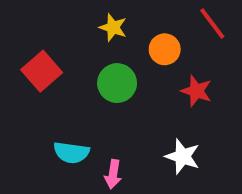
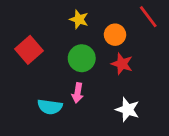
red star: (196, 91) -> (122, 64), moved
pink arrow: (113, 174) -> (78, 93), moved

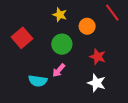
red star: (122, 64) -> (98, 57), moved
pink arrow: (78, 93) -> (59, 70), turned 32

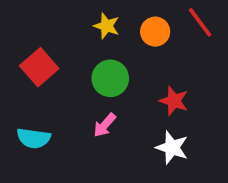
orange circle: (87, 26) -> (155, 32), moved
cyan semicircle: (38, 81) -> (34, 138), moved

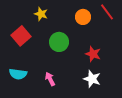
yellow star: (107, 26) -> (41, 14), moved
pink arrow: (105, 125) -> (50, 79), moved, turned 112

